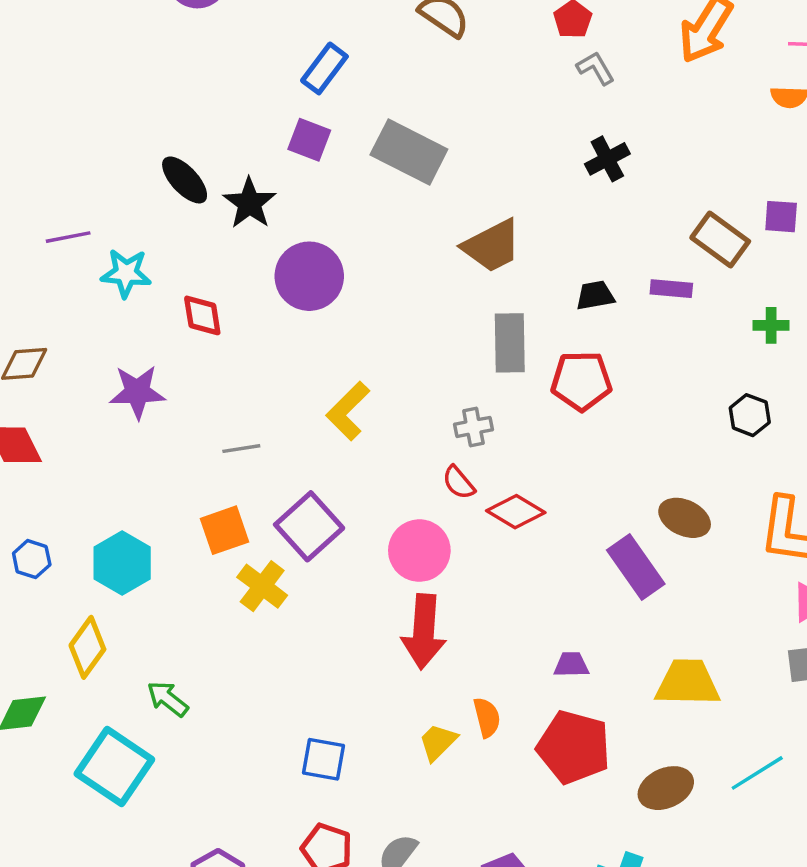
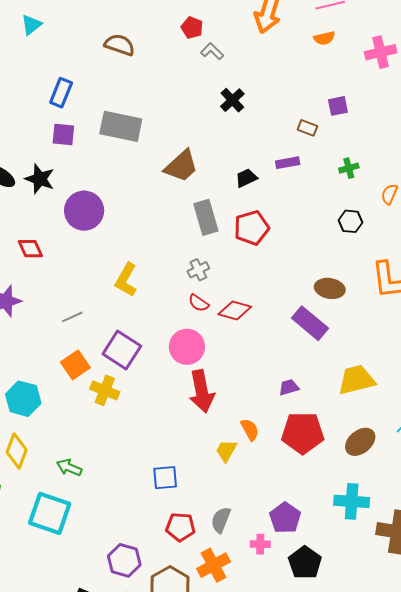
brown rectangle: (720, 240) -> (307, 128), size x0.6

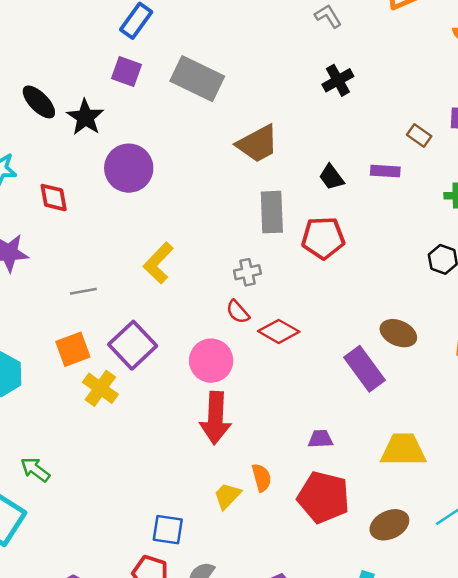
black trapezoid: (246, 178) -> (331, 177), turned -115
blue square: (165, 478) -> (168, 530), moved

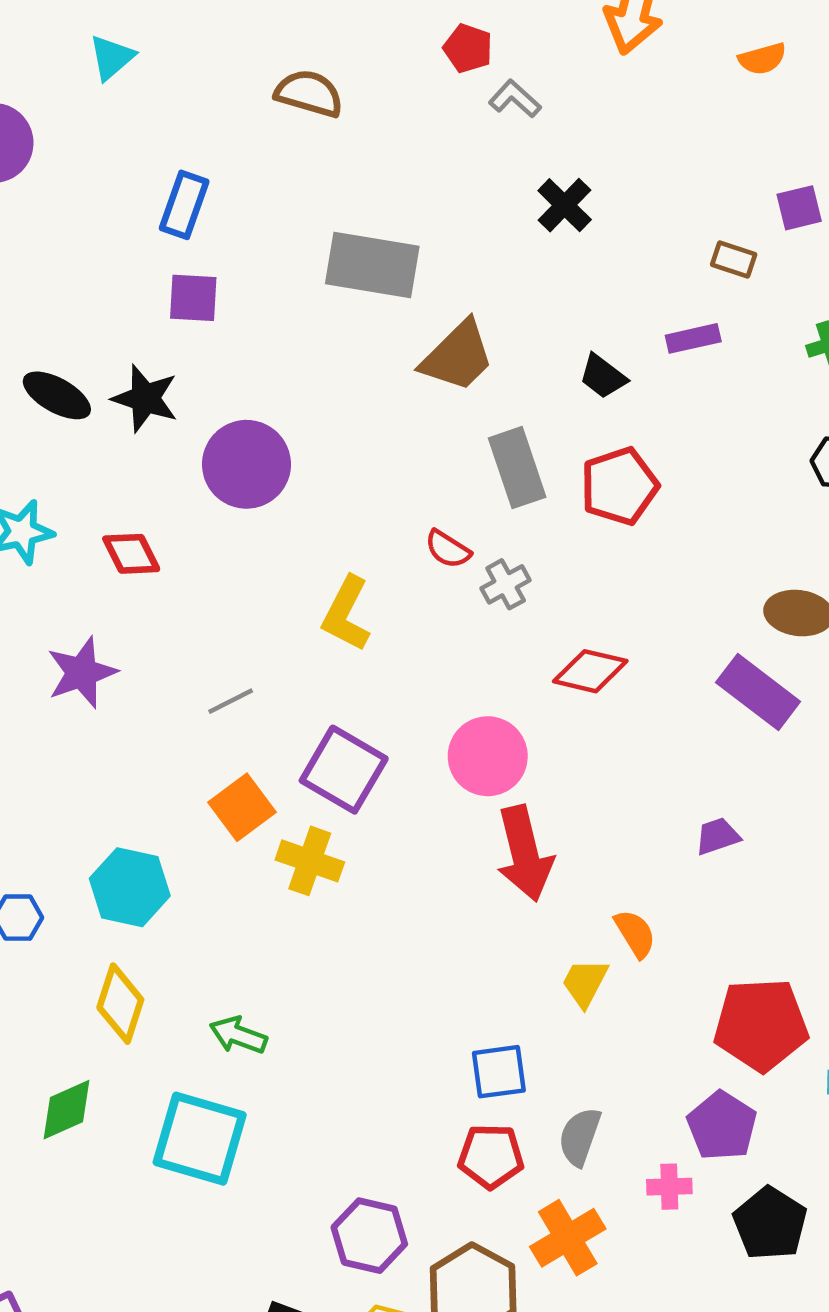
gray rectangle: (197, 79) -> (372, 265), moved
red semicircle: (238, 312) -> (448, 549), moved
red pentagon: (323, 497) -> (761, 1025), moved

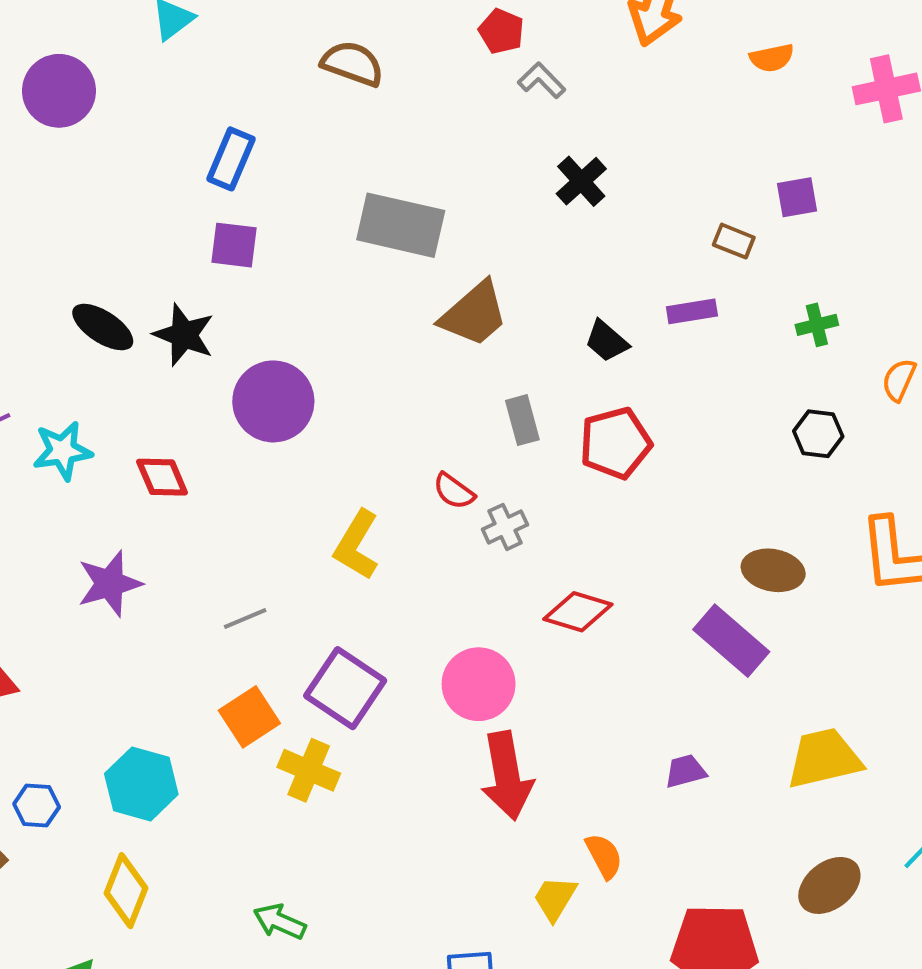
gray rectangle: (517, 468) -> (522, 420), size x0.7
green arrow: (238, 1035) -> (280, 922), moved

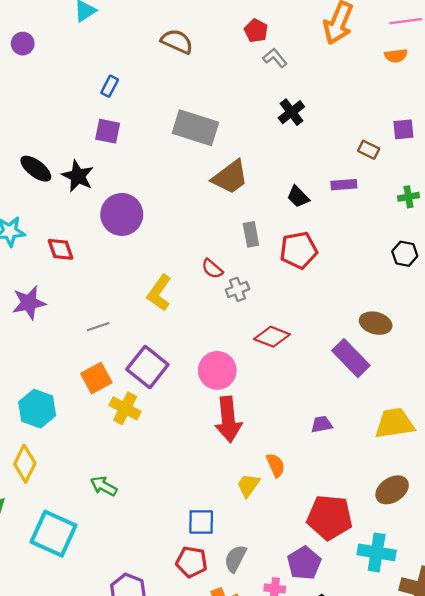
purple circle: (59, 91) -> (23, 44), size x0.6
blue rectangle: (231, 159) -> (110, 86), size x0.7

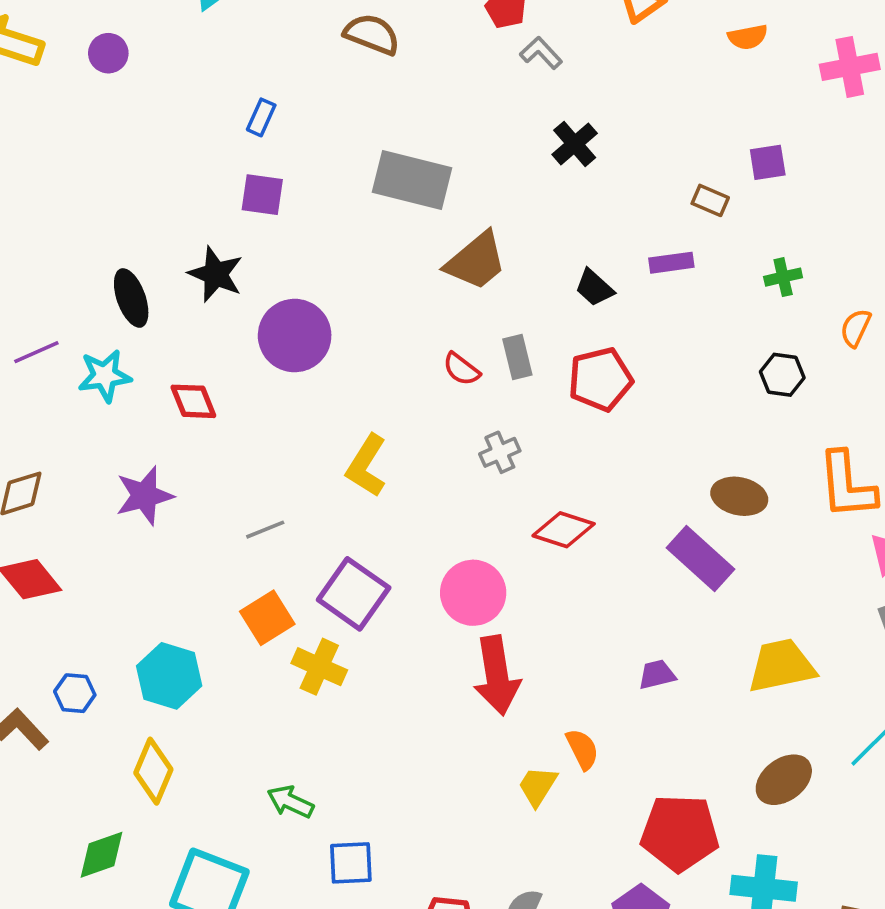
black ellipse: (36, 169) -> (131, 298), moved, turned 36
red semicircle: (212, 269) -> (461, 369), moved
blue square: (201, 522) -> (351, 863), moved

